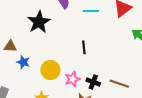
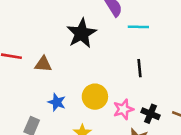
cyan line: (91, 11) -> (138, 27), moved
blue star: (23, 62) -> (57, 102), moved

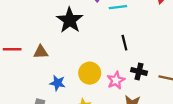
black cross: (150, 114) -> (139, 71), moved

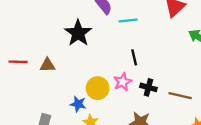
pink star: (116, 80) -> (123, 82), moved
blue star: (58, 83) -> (78, 104), moved

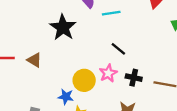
black line: (134, 57) -> (118, 49), turned -35
brown triangle: (48, 65) -> (34, 60), turned 35

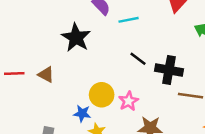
pink star: (108, 73) -> (129, 101), moved
black cross: (134, 78) -> (169, 70), moved, size x1.5

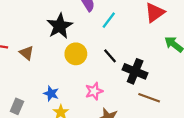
cyan line: (129, 20) -> (109, 20), turned -54
yellow circle: (102, 95) -> (76, 54), moved

